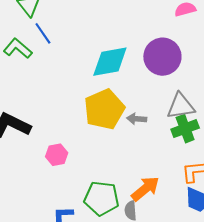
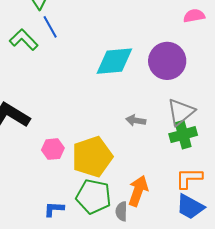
gray triangle: (181, 106) -> (181, 112), turned -36
yellow pentagon: (104, 109) -> (92, 157), moved
orange arrow: (145, 189) -> (138, 191), turned -36

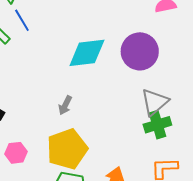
gray arrow: (136, 120) -> (65, 105), moved, turned -72
pink hexagon: (53, 149) -> (16, 153), moved

